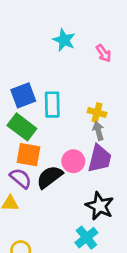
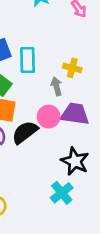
gray arrow: (98, 131) -> (56, 86), moved
purple trapezoid: (100, 159) -> (75, 114), turned -96

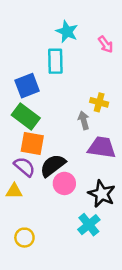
cyan rectangle: (28, 60) -> (55, 61), moved
pink circle: (49, 117) -> (64, 183), moved

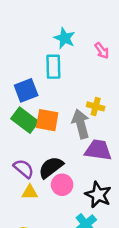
gray arrow: (84, 120) -> (81, 124), size x1.6
orange square: (32, 144) -> (47, 120), moved
yellow triangle: (14, 191) -> (30, 192), moved

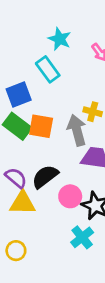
cyan rectangle: (53, 67) -> (48, 69), turned -35
pink circle: (62, 185) -> (70, 196), moved
yellow triangle: (30, 192) -> (23, 203), size x1.5

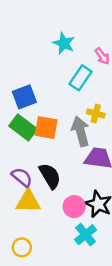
cyan rectangle: (48, 69) -> (80, 78), moved, turned 70
black semicircle: (45, 177) -> (50, 176), turned 96
pink circle: (70, 196) -> (74, 207), moved

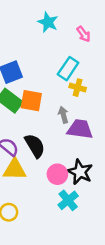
cyan rectangle: (80, 78) -> (68, 69), moved
gray arrow: (80, 131) -> (63, 115), moved, size x0.6

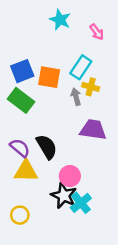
orange square: (31, 101) -> (49, 77), moved
gray arrow: (63, 115) -> (76, 97), moved
black star: (80, 172) -> (64, 196), moved

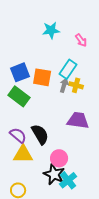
cyan star: (60, 20) -> (51, 30), turned -30
gray arrow: (76, 97) -> (64, 85), moved, turned 32

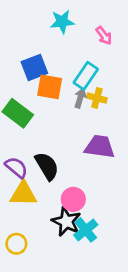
blue square: (20, 72) -> (34, 68), moved

